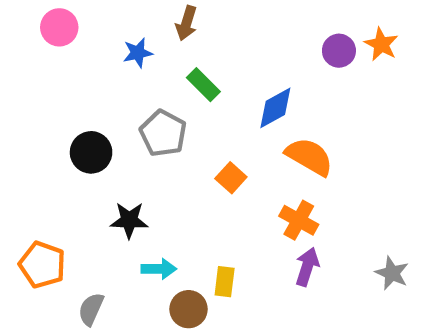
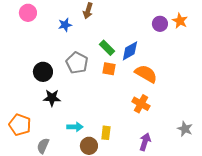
green rectangle: (203, 85) -> (107, 48), moved
orange square: (231, 178) -> (109, 69), moved, turned -32
black star: (129, 220) -> (52, 98), moved
purple arrow: (307, 267) -> (145, 142), moved

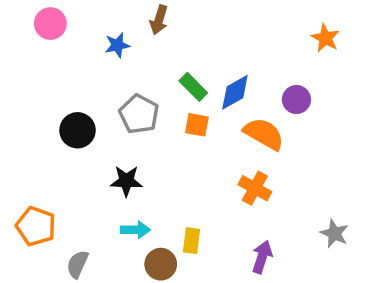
purple circle: (160, 24) -> (296, 100), moved
black star: (52, 98) -> (126, 181), moved

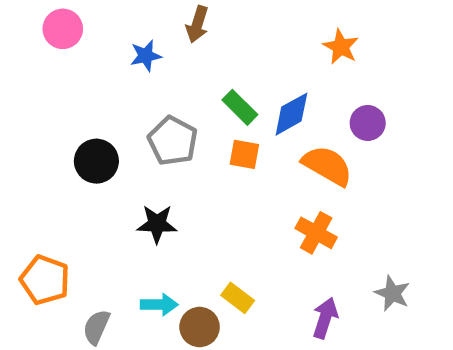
orange star: (325, 38) -> (341, 47), moved
cyan arrow: (135, 230) -> (159, 305), moved
gray star: (334, 233) -> (392, 293), moved
yellow rectangle: (191, 241) -> (238, 298), turned -60

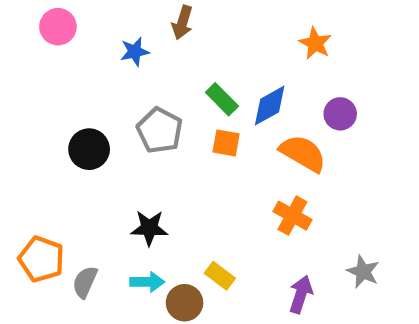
black star: (157, 224) -> (149, 228), moved
gray semicircle: (96, 327) -> (85, 282), moved

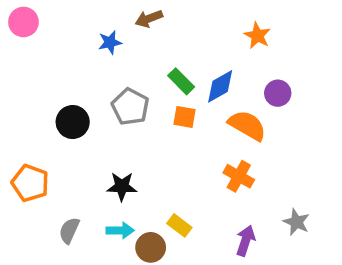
brown arrow: (182, 23) -> (149, 19), turned 52
pink circle: (58, 27) -> (23, 22), moved
orange pentagon: (41, 259) -> (30, 183), moved

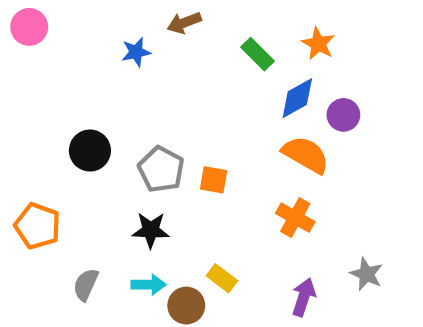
green rectangle: (181, 81) -> (258, 54), moved
blue diamond: (220, 86) -> (297, 98), moved
gray pentagon: (130, 107) -> (161, 169), moved
orange square: (185, 117) -> (214, 180), moved

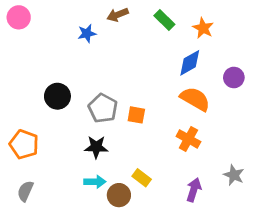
green rectangle: (258, 54) -> (164, 20), moved
purple circle: (343, 115) -> (234, 78), moved
gray semicircle: (86, 285) -> (25, 191), moved

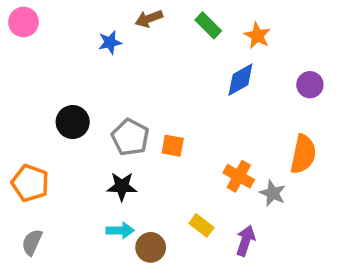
purple circle: (234, 78) -> (310, 85), moved
orange semicircle: (195, 99) -> (303, 154), moved, turned 72
gray star: (234, 175) -> (273, 193), moved
yellow rectangle: (142, 178) -> (201, 225), moved

